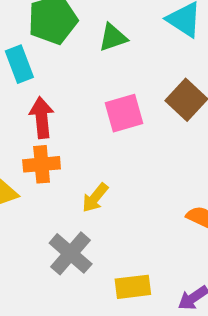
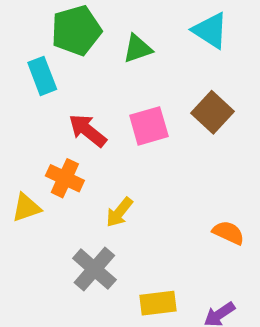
red arrow: (42, 118) -> (88, 130), moved, turned -45
orange cross: (42, 164) -> (65, 178), turned 30

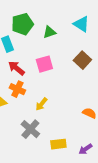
pink square: (149, 126) -> (44, 64), moved
red arrow: (88, 130) -> (16, 68), moved

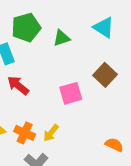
pink square: (44, 64) -> (71, 93), moved
orange cross: (17, 89) -> (25, 133), moved

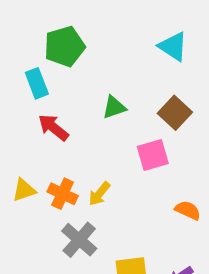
green triangle: (62, 38) -> (114, 107), moved
pink square: (71, 93) -> (153, 155), moved

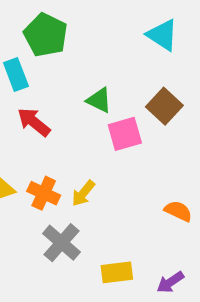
green pentagon: (64, 46) -> (46, 35), turned -30
green triangle: (114, 107) -> (99, 100), turned 45
pink square: (153, 155) -> (125, 134), moved

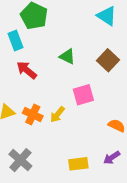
pink square: (125, 134) -> (83, 95), moved
gray cross: (61, 243) -> (20, 160), moved
purple arrow: (170, 282) -> (112, 158), moved

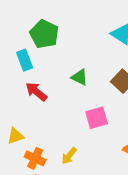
orange cross: (33, 114) -> (35, 158), moved
yellow arrow: (57, 114) -> (69, 156), moved

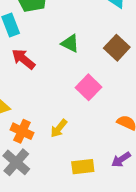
pink square: (97, 118) -> (89, 87), turned -30

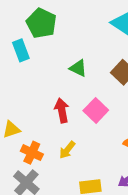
red arrow: (23, 59) -> (62, 110), moved, turned 40

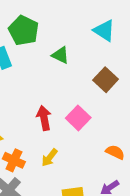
green triangle: (78, 68) -> (60, 55), moved

